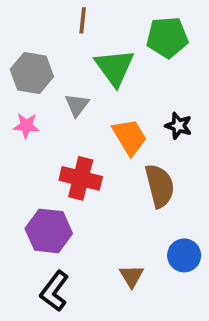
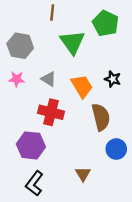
green pentagon: (167, 37) -> (106, 23), turned 30
gray triangle: (77, 105) -> (49, 79), moved, turned -35
blue circle: (184, 255) -> (116, 149), moved

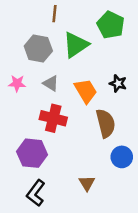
green triangle: (72, 42) -> (76, 45), turned 32
gray hexagon: (20, 46) -> (38, 49), moved

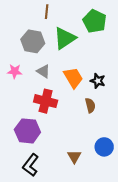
black star: (118, 83) -> (98, 81), moved
brown semicircle: (106, 123) -> (90, 105), size x0.6
blue circle: (122, 157) -> (104, 147), moved

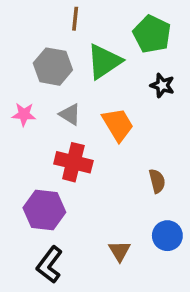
black star: (98, 81) -> (162, 85), moved
brown semicircle: (90, 105) -> (157, 181), moved

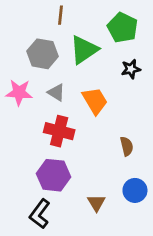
black star: (162, 85) -> (131, 69), turned -30
pink star: (24, 114) -> (19, 92), size x1.4
purple hexagon: (44, 210) -> (54, 175), moved

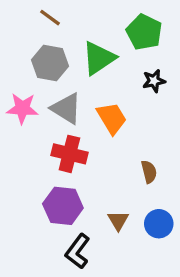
brown line: (60, 15) -> (50, 18), moved, turned -60
gray triangle: (56, 92) -> (66, 108), size x1.5
brown triangle: (96, 203) -> (118, 220), moved
black L-shape: (40, 214) -> (78, 251), moved

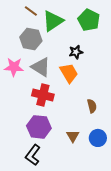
green triangle: (99, 58) -> (53, 21), moved
black star: (154, 81) -> (76, 52), moved
black L-shape: (78, 251) -> (33, 155), moved

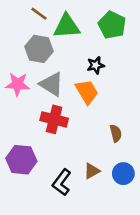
green triangle: (53, 21) -> (67, 26), turned 30
purple hexagon: (39, 127) -> (21, 160), moved
brown triangle: (73, 136) -> (92, 171), turned 32
black L-shape: (33, 155) -> (62, 182), moved

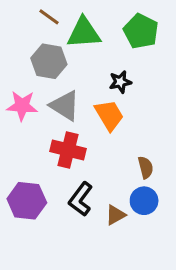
blue circle: (123, 174) -> (144, 201), moved
black L-shape: (62, 182) -> (81, 199), moved

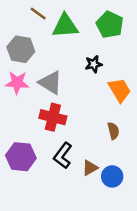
gray hexagon: (49, 61) -> (21, 49), moved
orange trapezoid: (109, 115) -> (120, 90), moved
blue circle: (144, 201) -> (112, 176), moved

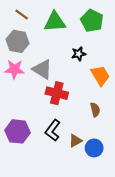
brown line: (38, 14) -> (22, 14), moved
red cross: (53, 117) -> (57, 93), moved

